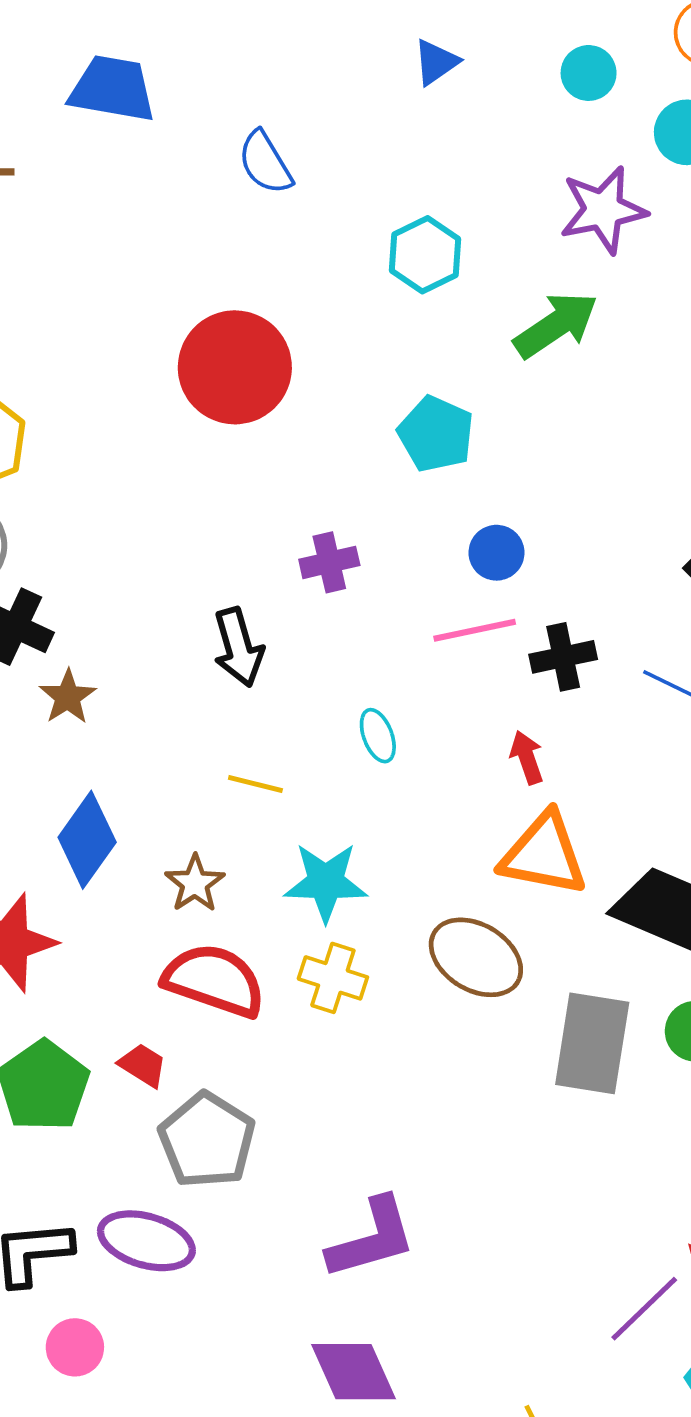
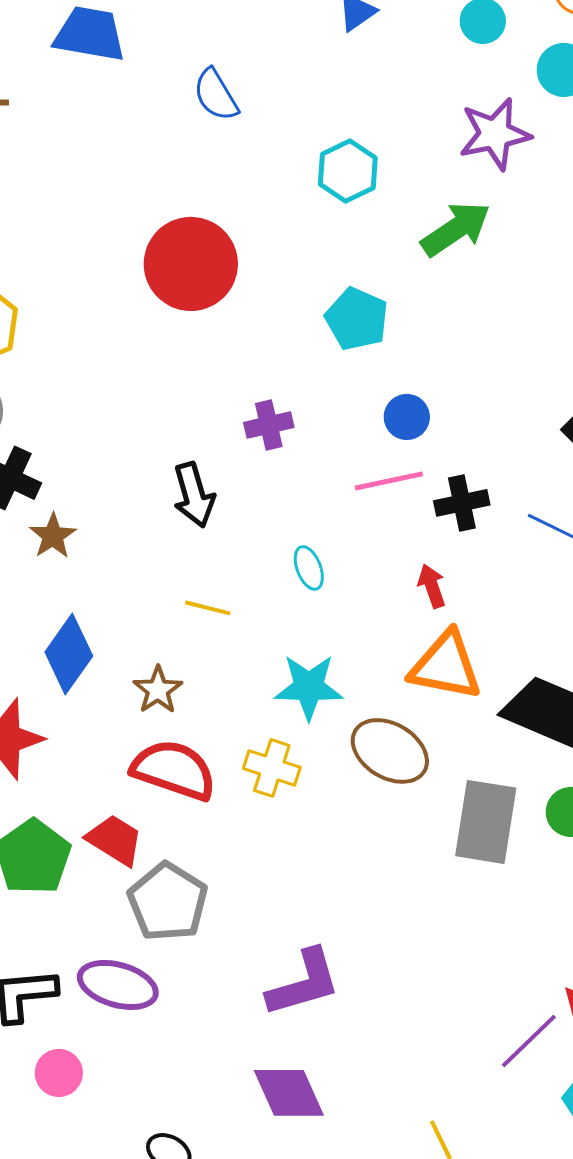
cyan star: (326, 882) -> (309, 687), moved
red trapezoid: (143, 1065) -> (115, 840), size x1.4

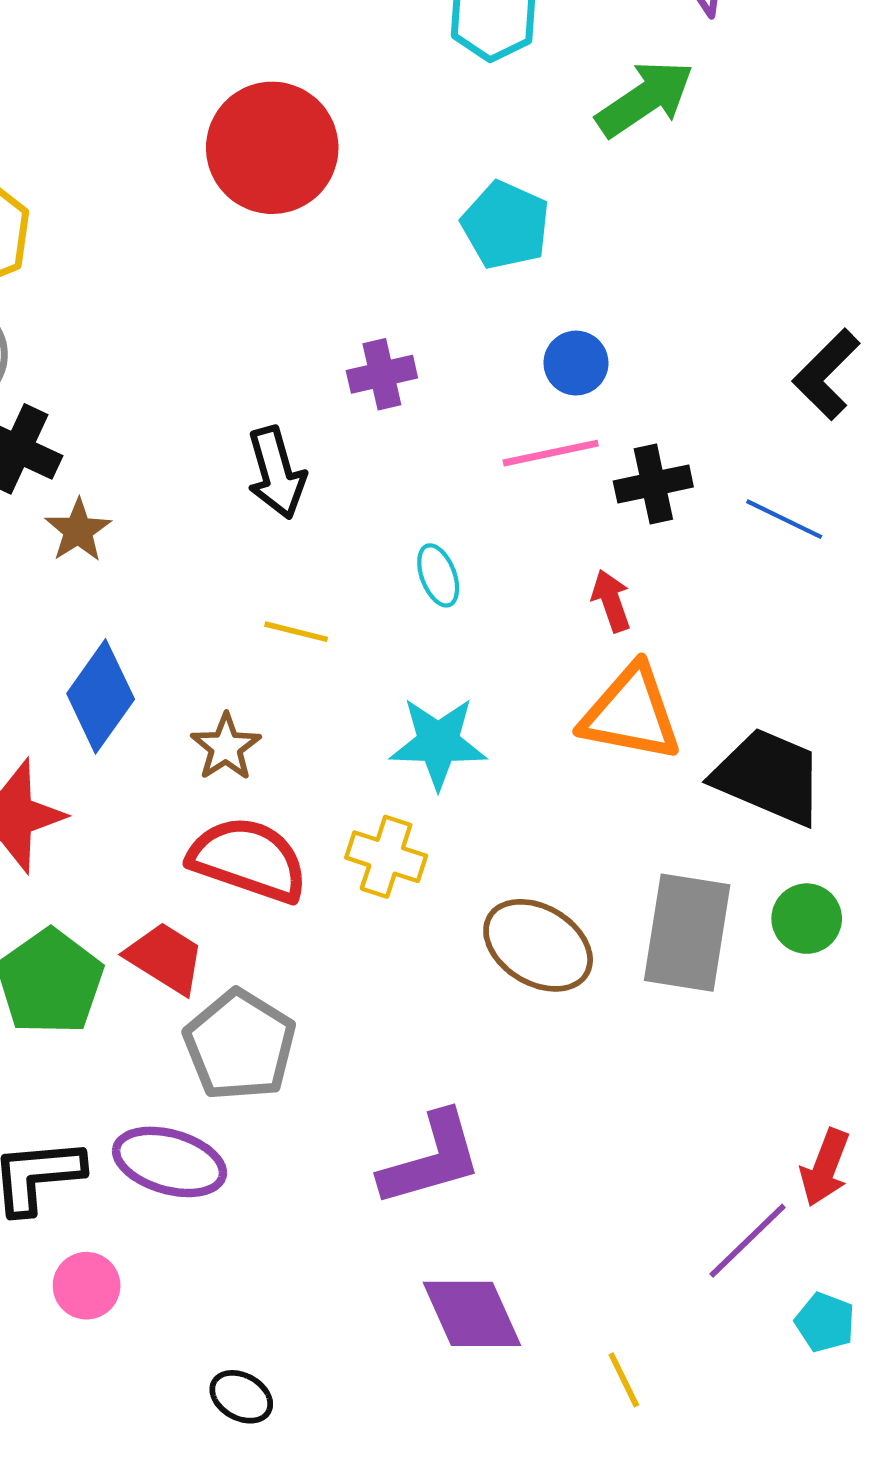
brown ellipse: (390, 751) -> (538, 945), moved
purple diamond: (289, 1093) -> (472, 1314), moved

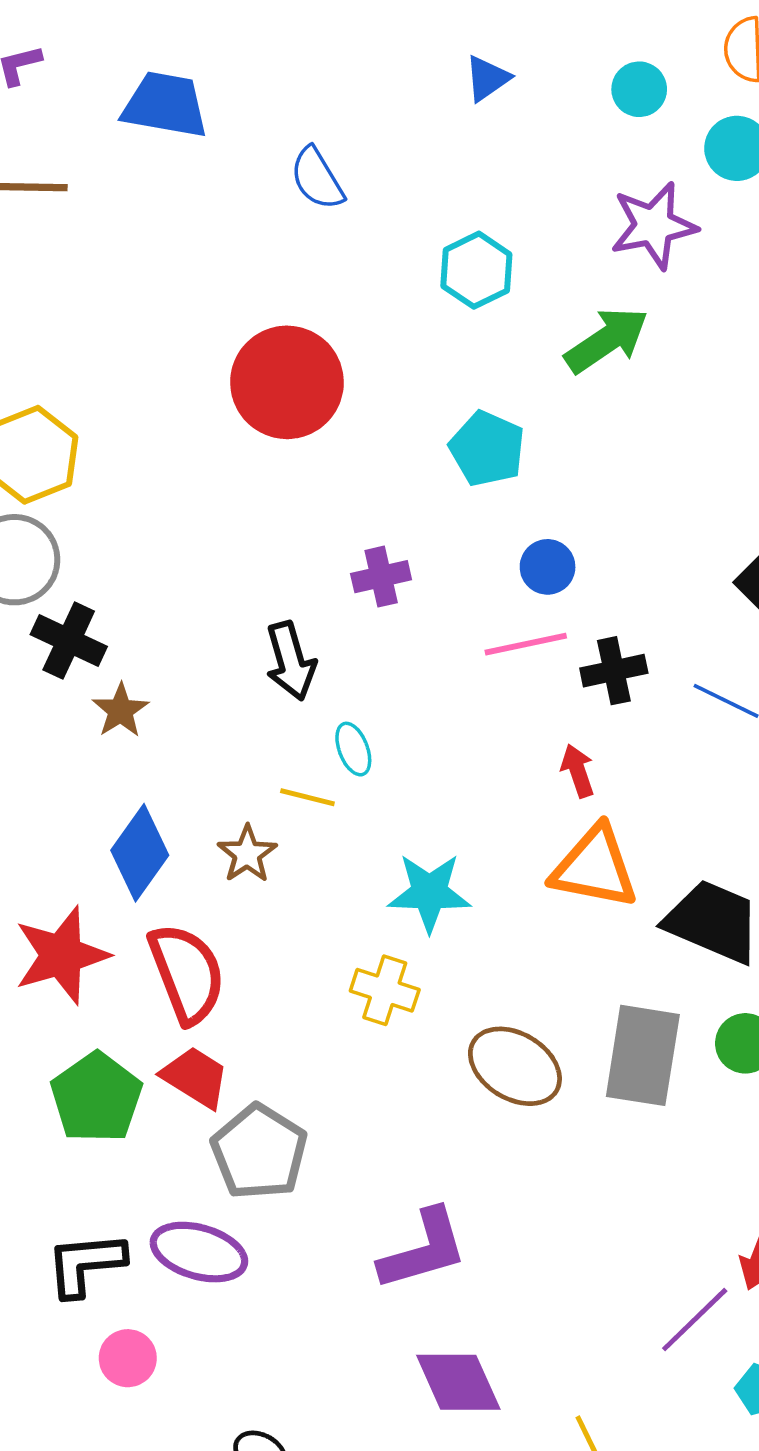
cyan ellipse: (438, 575) -> (353, 749), moved
brown star: (226, 747) -> (247, 854), moved
red semicircle: (248, 860) -> (187, 973), moved, turned 50

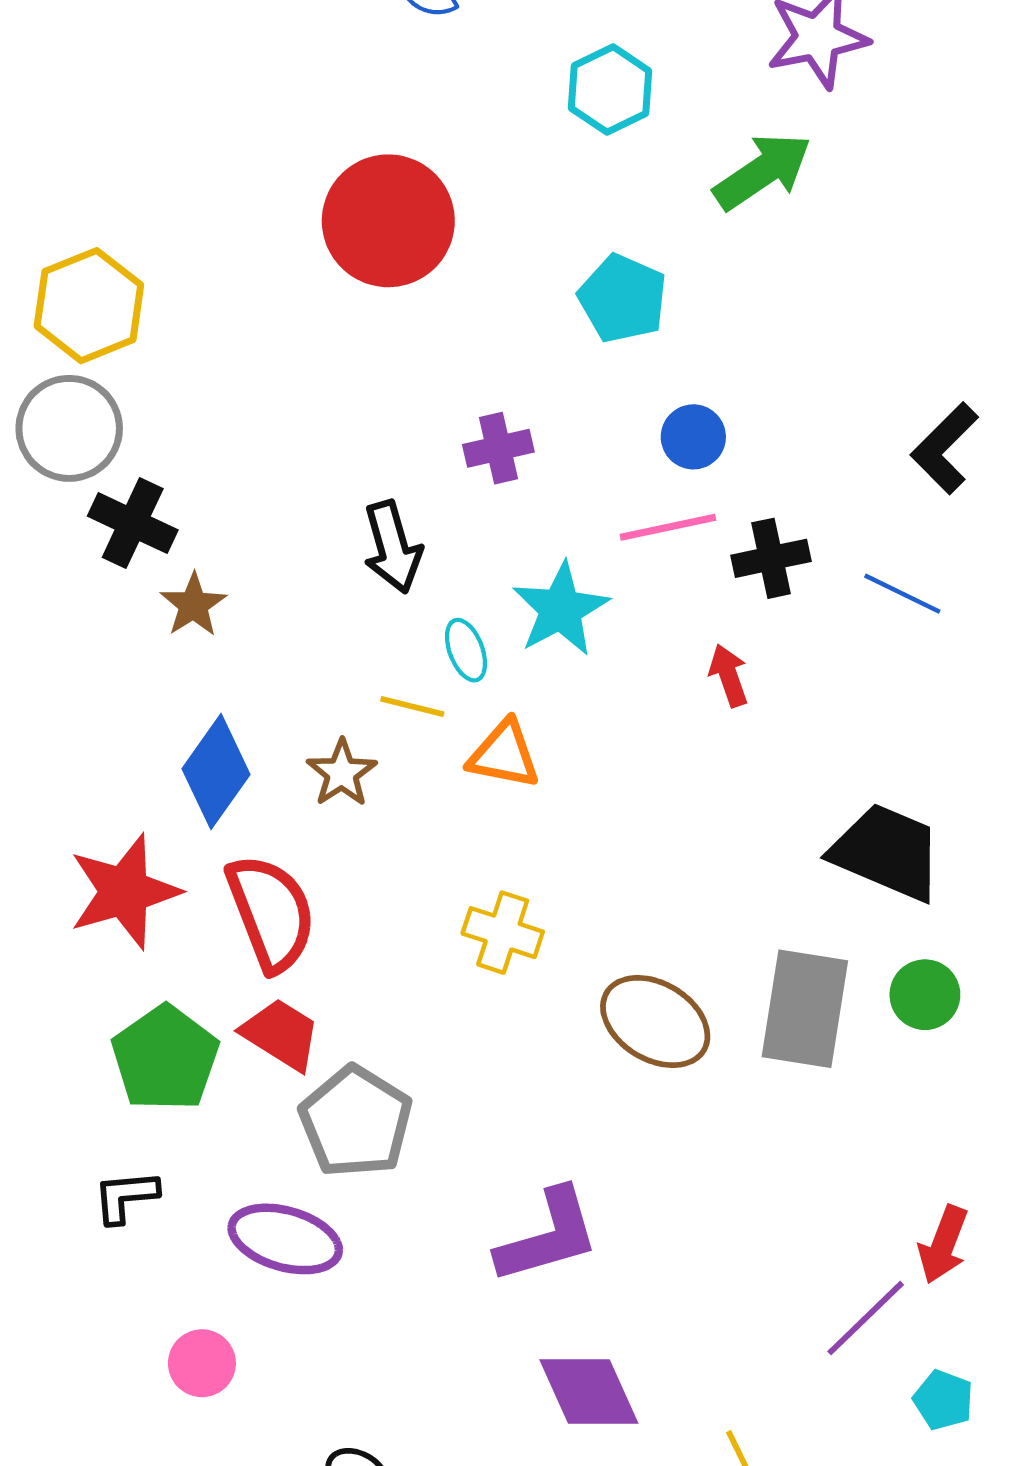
orange triangle: (595, 867) -> (504, 755), moved, size x0.7
cyan star: (429, 893) -> (561, 609), moved, turned -30
black L-shape: (86, 1264) -> (126, 1197), moved, size x0.7

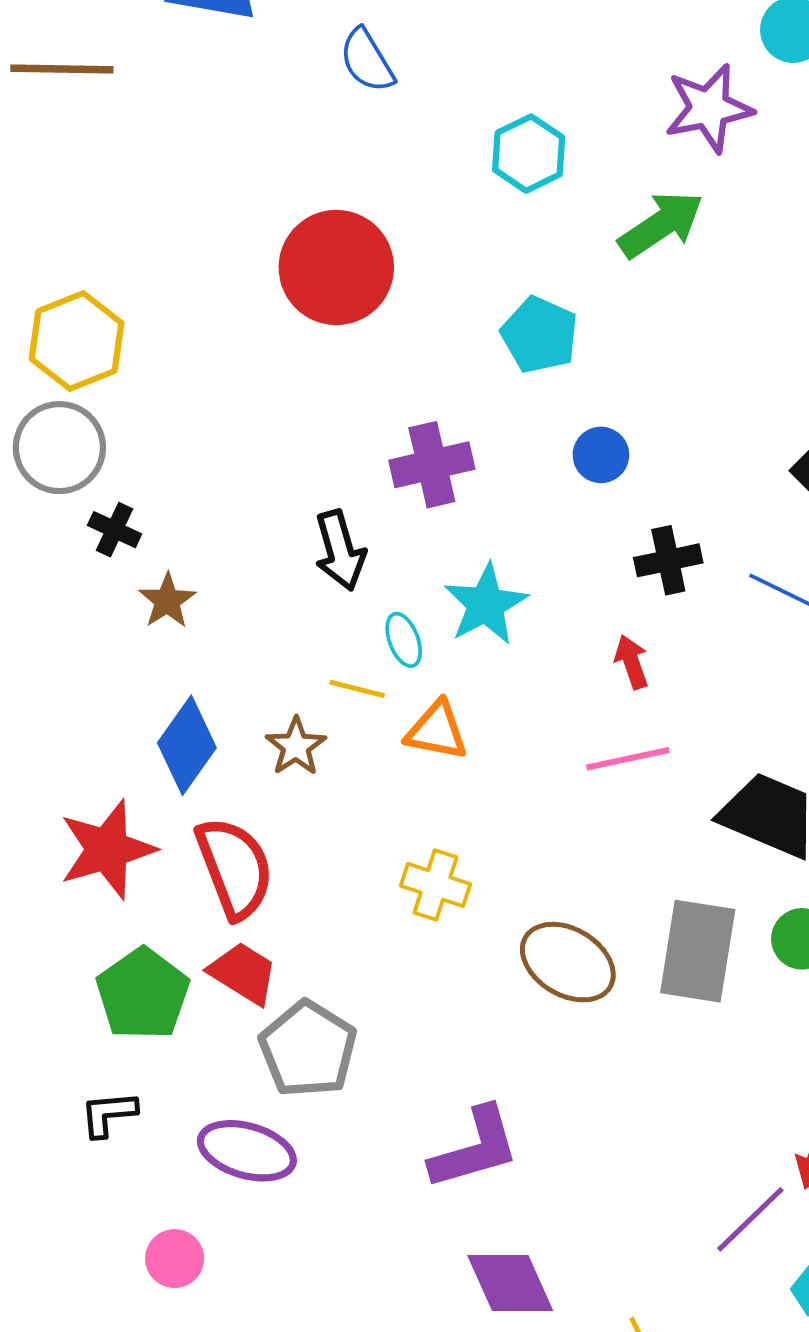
purple cross: (498, 448) -> (432, 465), size x1.4
black cross: (133, 523) -> (115, 530), size x0.7
pink line: (668, 527) -> (628, 759), moved

